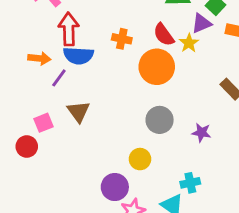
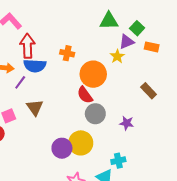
red semicircle: (164, 35) -> (85, 95), moved
yellow circle: (140, 159) -> (81, 143), size x1.5
purple circle: (115, 187) -> (62, 148), moved

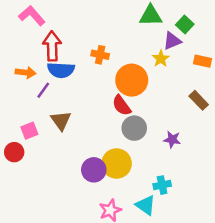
orange rectangle: (152, 47) -> (202, 61), moved

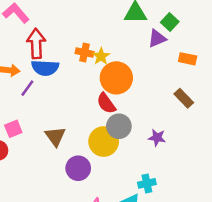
yellow star: (161, 59) -> (101, 56), moved
brown triangle: (61, 121) -> (55, 136), moved
yellow circle: (117, 164) -> (104, 142), moved

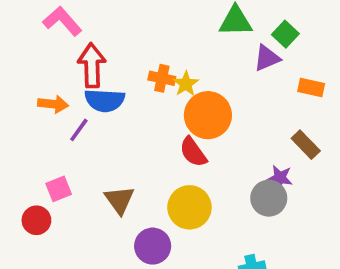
gray circle: (119, 126) -> (269, 198), moved
purple star: (157, 138) -> (280, 178), moved

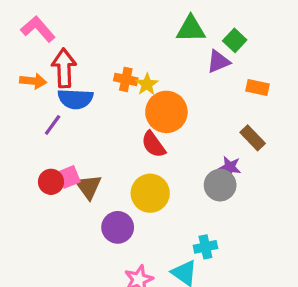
orange arrow: (53, 104) -> (33, 81), moved
pink square: (59, 189) -> (69, 177), moved
red circle: (36, 220) -> (51, 182), moved

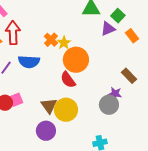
orange cross: (126, 79) -> (51, 40), turned 32
orange rectangle: (257, 88) -> (132, 36), moved, turned 40
blue semicircle: (75, 99) -> (29, 62), moved
brown triangle: (88, 187) -> (49, 106), moved

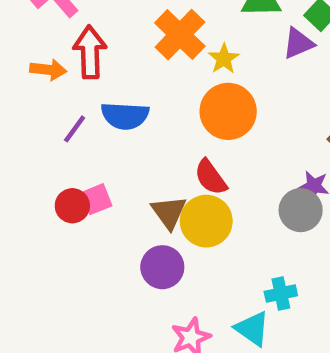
orange cross: (51, 40) -> (180, 35), moved, size x1.6
yellow star: (64, 43) -> (224, 59), moved
red semicircle: (68, 80) -> (211, 177), moved

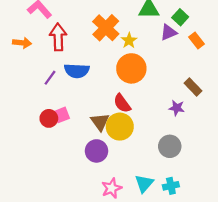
orange arrow: (48, 70) -> (22, 43), moved
gray circle: (301, 210) -> (170, 146), moved
cyan cross: (281, 294) -> (171, 186), moved
cyan triangle: (252, 329) -> (144, 184), turned 36

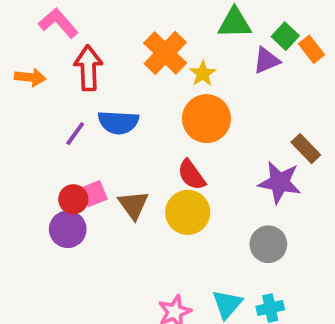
orange rectangle: (196, 41) -> (311, 49), moved
purple star: (177, 108) -> (280, 182), size x1.6
brown triangle: (100, 122) -> (133, 205), moved
purple circle: (96, 151) -> (68, 229), moved

